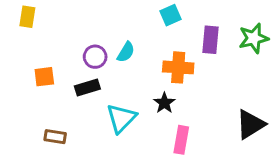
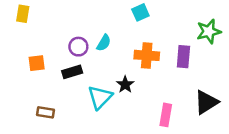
purple rectangle: (211, 40) -> (183, 57), moved
black star: (164, 103) -> (125, 85), moved
pink rectangle: (181, 140) -> (166, 115), moved

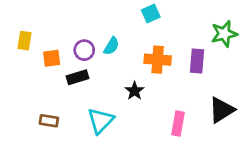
yellow rectangle: (23, 14) -> (24, 41), moved
orange square: (37, 63) -> (52, 58), moved
cyan triangle: (100, 97) -> (101, 121), moved

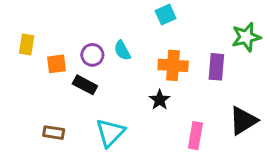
cyan semicircle: (111, 46) -> (122, 50), turned 120
black rectangle: (77, 77) -> (85, 85), turned 45
black star: (135, 91) -> (160, 100), moved

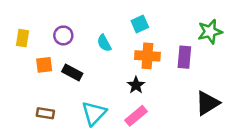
cyan square: (166, 15) -> (140, 24), moved
purple circle: (92, 55) -> (63, 35), moved
orange square: (57, 64) -> (44, 65), moved
pink rectangle: (195, 136) -> (136, 116), moved, turned 40

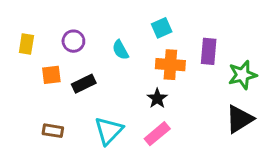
green star: (210, 32) -> (242, 75), moved
purple rectangle: (184, 57) -> (209, 51), moved
black rectangle: (72, 72) -> (84, 84), turned -54

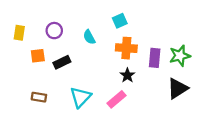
purple rectangle: (209, 51) -> (155, 58), moved
black star: (157, 98) -> (127, 75), moved

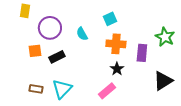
purple circle: (54, 31) -> (50, 28), size x1.5
yellow rectangle: (19, 33) -> (25, 11), moved
green star: (180, 56) -> (165, 37), moved, turned -30
cyan triangle: (80, 97) -> (62, 89), moved

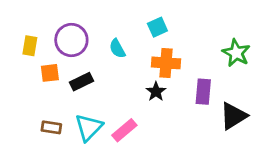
yellow rectangle: (25, 11) -> (30, 46), moved
purple rectangle: (142, 53) -> (203, 92), moved
black star: (117, 69) -> (156, 92), moved
pink rectangle: (107, 91) -> (124, 130), moved

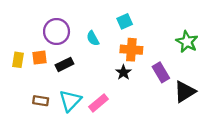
yellow rectangle: (30, 46) -> (18, 60), moved
purple rectangle: (203, 92) -> (161, 72), turned -36

